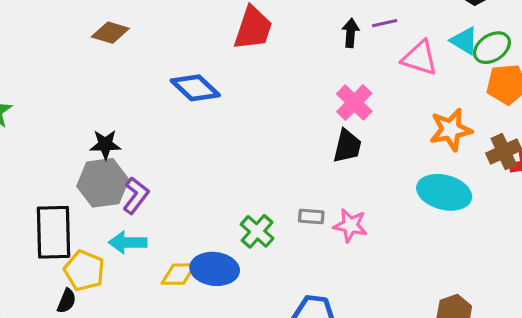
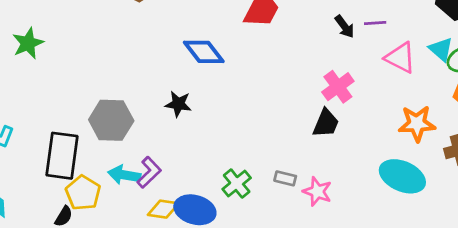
black arrow: (351, 33) -> (345, 27), turned 130
black star: (105, 144) -> (178, 104), moved
purple L-shape: (136, 196) -> (149, 172), moved

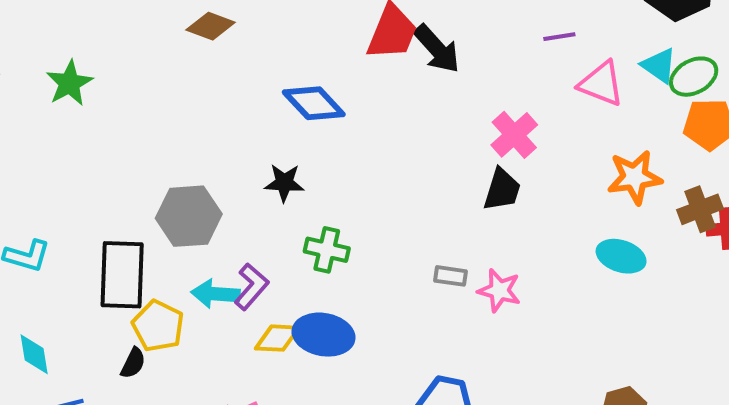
black arrow: (345, 27) -> (437, 49), moved, size x1.5
green star: (28, 43) -> (69, 83), moved
cyan ellipse: (402, 176) -> (621, 256), size x0.7
green cross: (237, 184) -> (327, 250), moved, turned -32

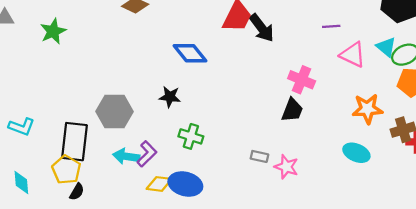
pink cross: (514, 135) -> (302, 80), turned -30
yellow pentagon: (158, 326) -> (66, 170), moved

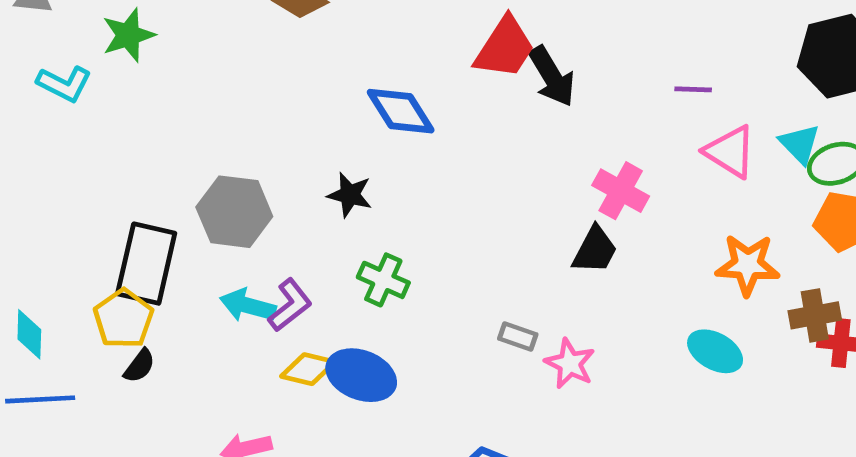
cyan L-shape: (22, 127) -> (64, 84), moved

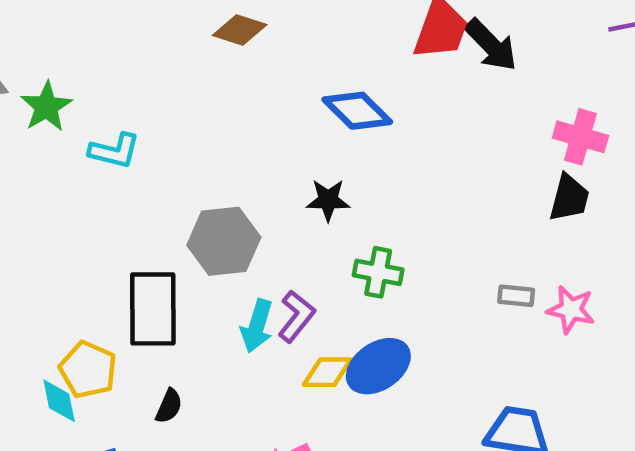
green star: (128, 35) -> (46, 107), moved
cyan L-shape: (64, 84) -> (114, 151), moved
cyan arrow: (248, 305) -> (257, 326), turned -75
yellow pentagon: (123, 319) -> (88, 370), moved
blue ellipse: (361, 375) -> (378, 366), turned -42

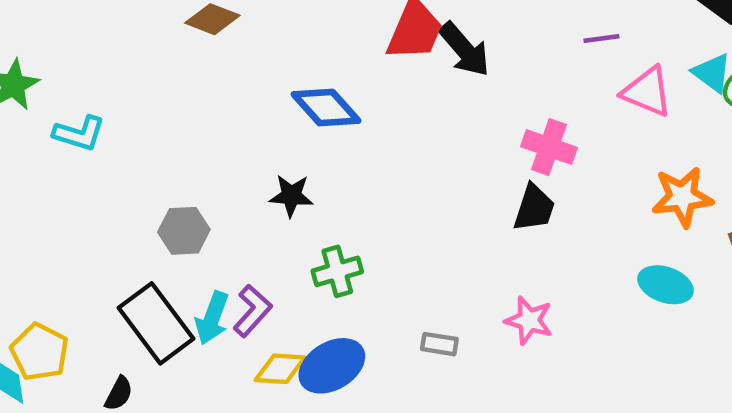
gray hexagon: (224, 241) -> (184, 231), size x0.7
green cross: (378, 272) -> (337, 271), turned -30
gray rectangle: (516, 296) -> (439, 344), moved
black rectangle: (153, 309) -> (156, 323), moved, turned -40

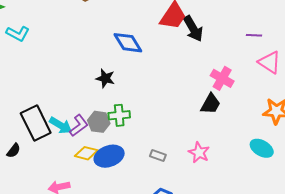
gray hexagon: (184, 231) -> (99, 122), moved
cyan arrow: (212, 318) -> (61, 125), turned -90

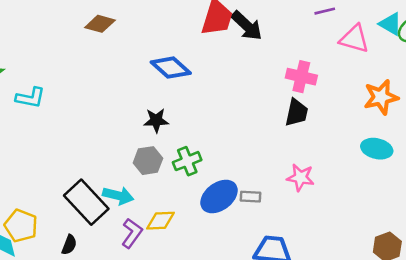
gray hexagon: (99, 122) -> (148, 161), moved
purple L-shape: (79, 125) -> (132, 233), moved
blue ellipse: (109, 156) -> (219, 196), moved

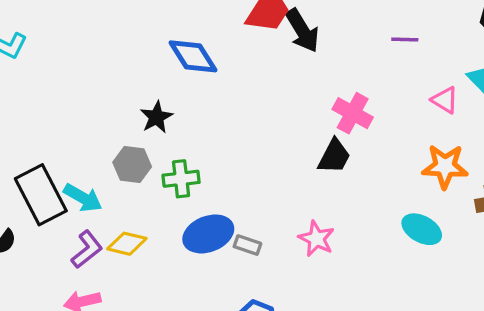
pink triangle: (354, 39) -> (445, 100), moved, size x0.7
black star: (156, 120) -> (156, 117), turned 30

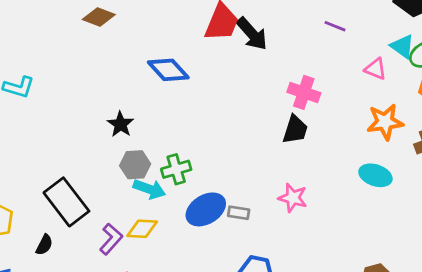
purple line: (405, 39) -> (335, 26), turned 30
black star: (156, 117) -> (120, 124), moved
cyan arrow: (83, 198) -> (149, 189), moved

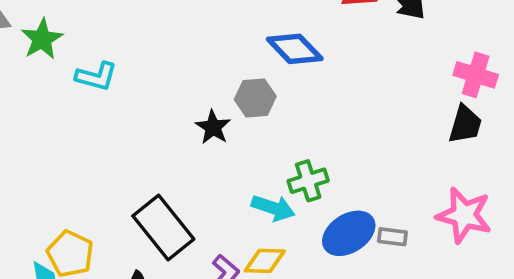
black star: (120, 124) -> (213, 127), moved
gray hexagon: (135, 165) -> (255, 98), moved
pink star: (293, 198) -> (464, 215), size x1.4

